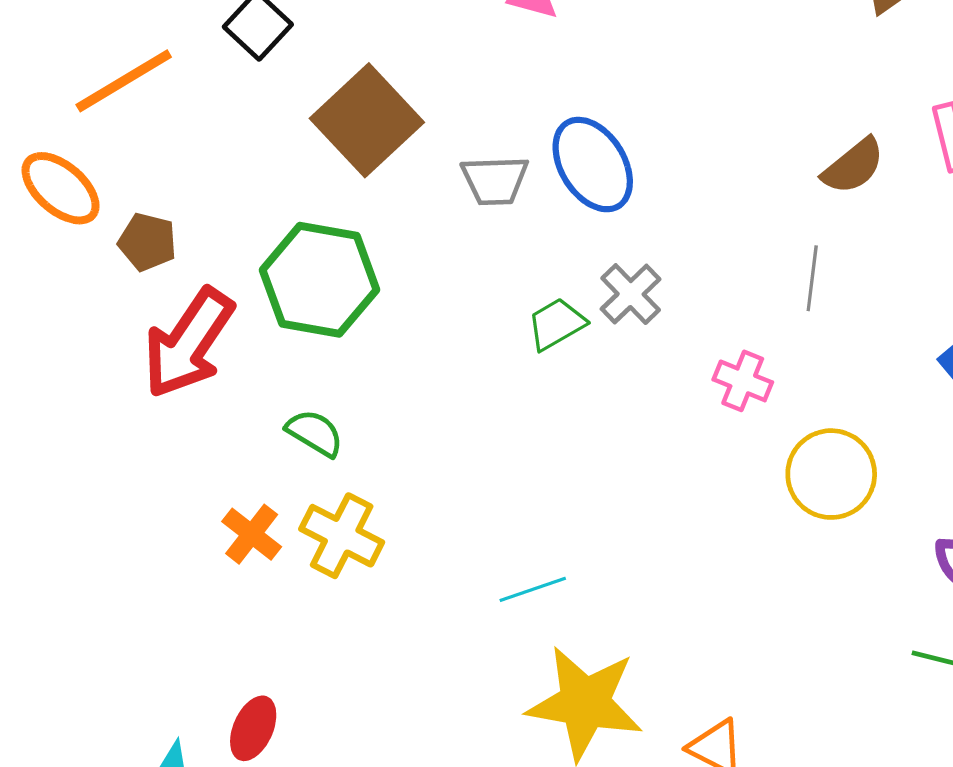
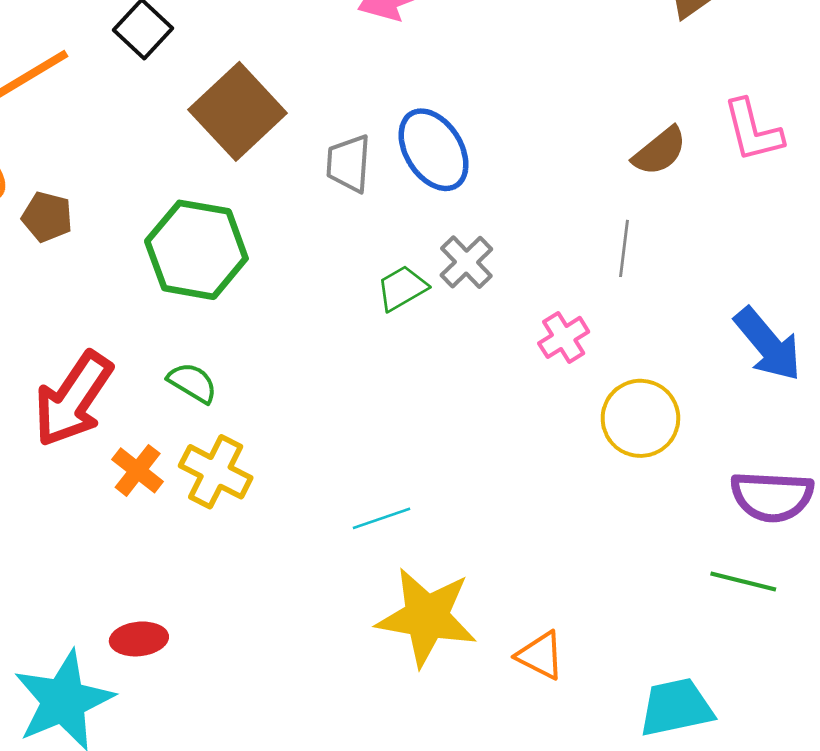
gray trapezoid: (495, 180) -> (349, 163), turned 96
red arrow: (188, 343) -> (73, 399), moved
pink cross: (743, 381) -> (564, 337), turned 36
red ellipse: (253, 728) -> (139, 639), turned 60

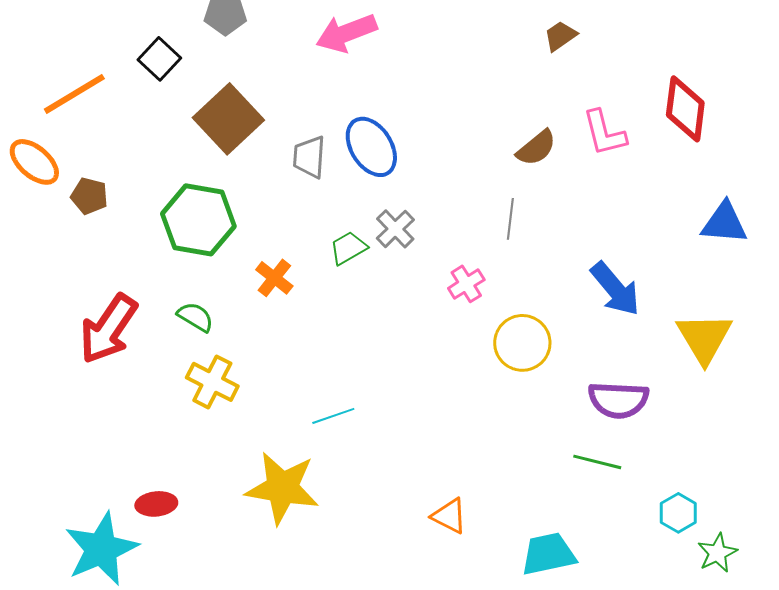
orange cross: (138, 470) -> (274, 278), moved
yellow star: (427, 617) -> (282, 488), moved

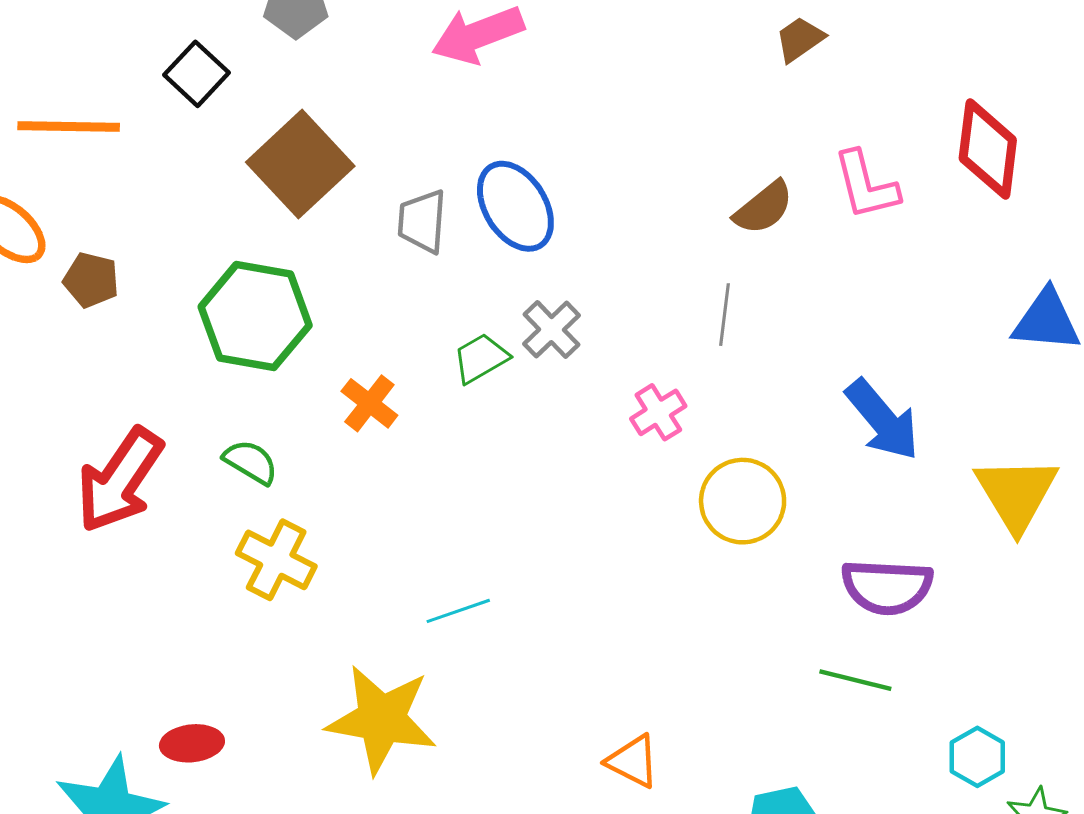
orange line: (74, 94) -> (69, 127), turned 32

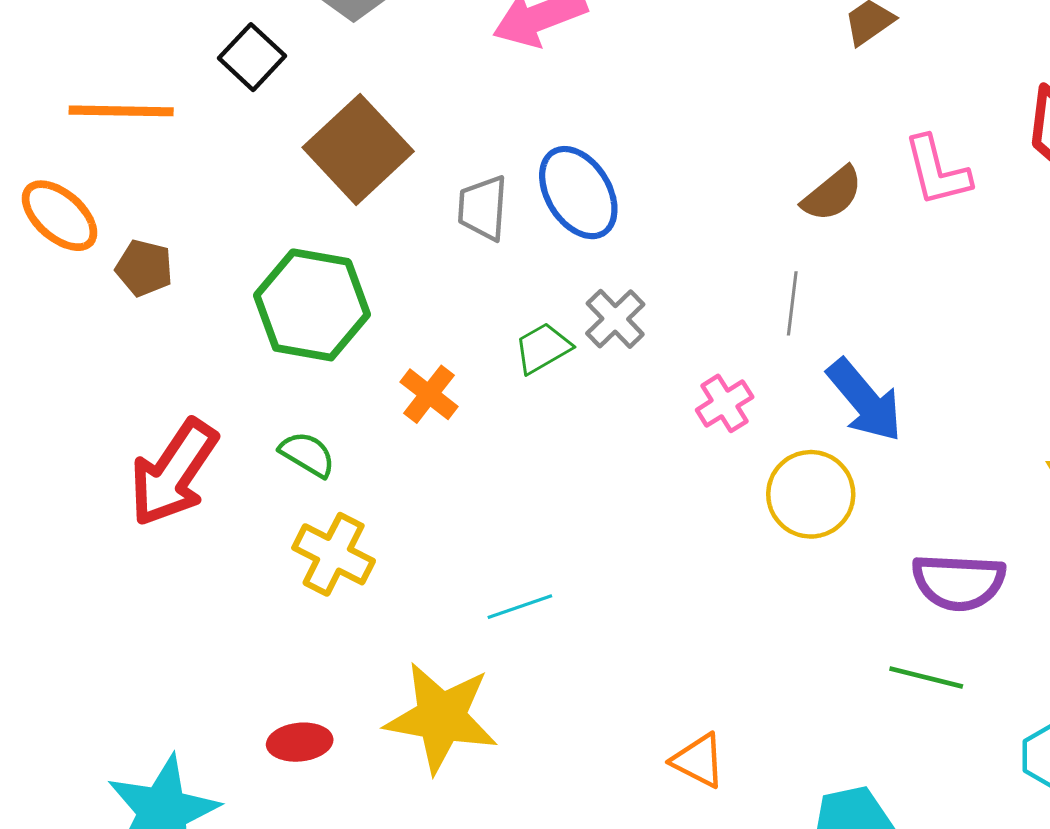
blue arrow: (882, 420) -> (865, 400), moved
red ellipse: (192, 743) -> (300, 742), moved

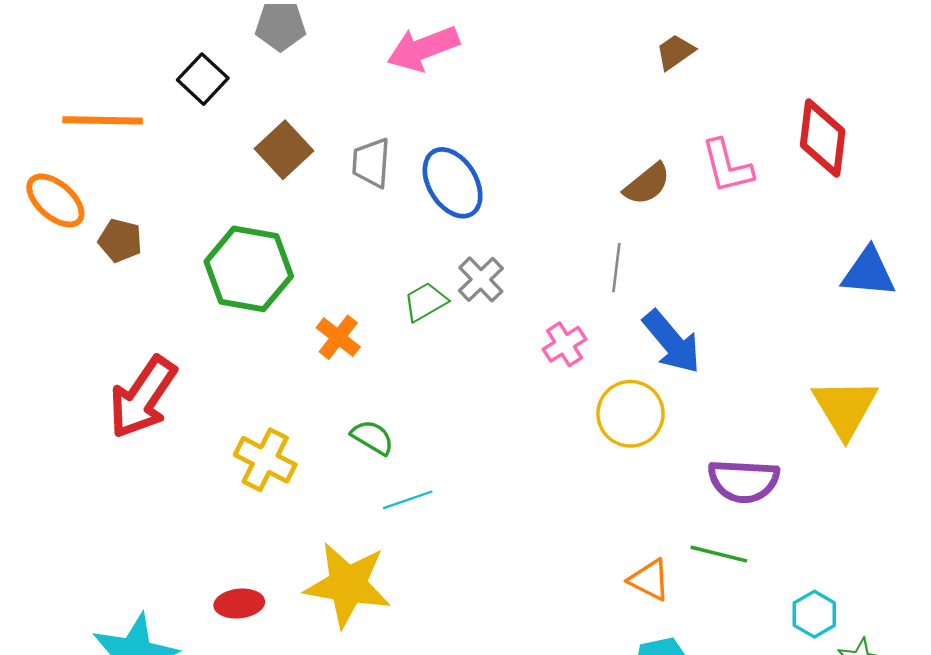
brown square: (358, 149) -> (284, 150), size x0.7
gray trapezoid: (483, 208) -> (371, 163), moved
green semicircle: (307, 454) -> (372, 437), moved
orange triangle: (698, 761) -> (649, 580), moved

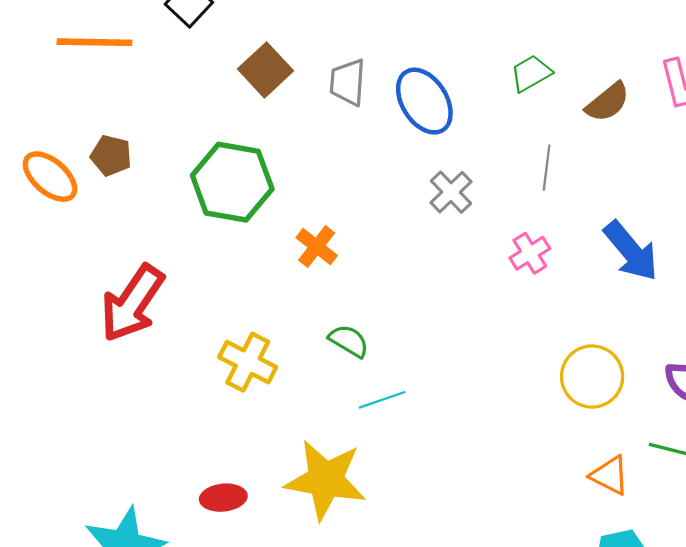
orange ellipse: (55, 200) -> (50, 177), moved
gray line: (616, 268) -> (547, 168), moved
green trapezoid: (425, 302) -> (531, 73), moved
yellow circle: (631, 414) -> (592, 377), moved

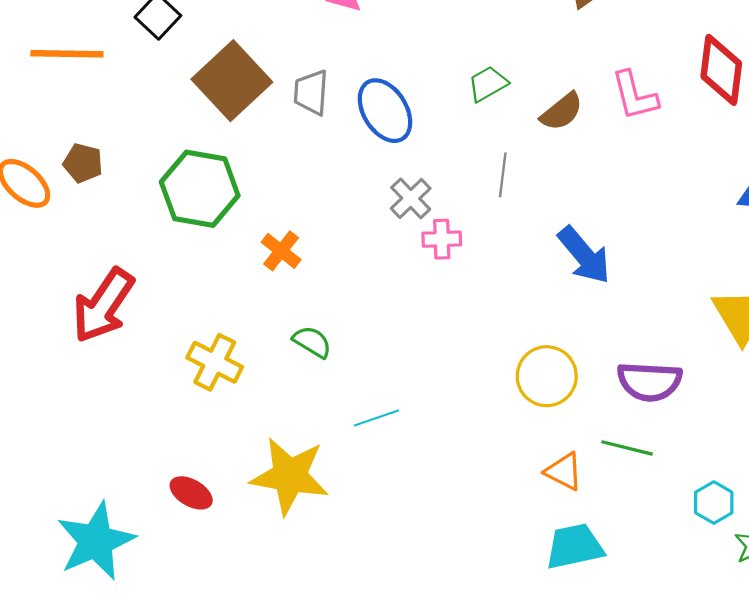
brown square: (266, 70) -> (232, 81), size x1.5
pink cross: (530, 253) -> (442, 239), moved, turned 30
cyan line: (382, 400) -> (376, 418), moved
red ellipse: (223, 498) -> (191, 493), turned 36

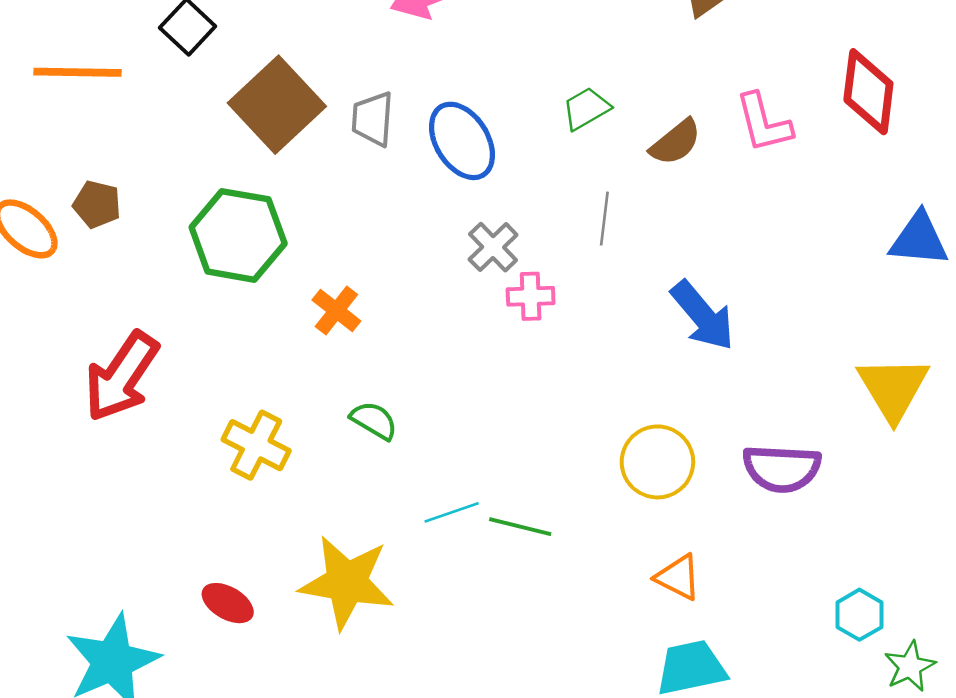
green line: (627, 448) -> (520, 527), moved

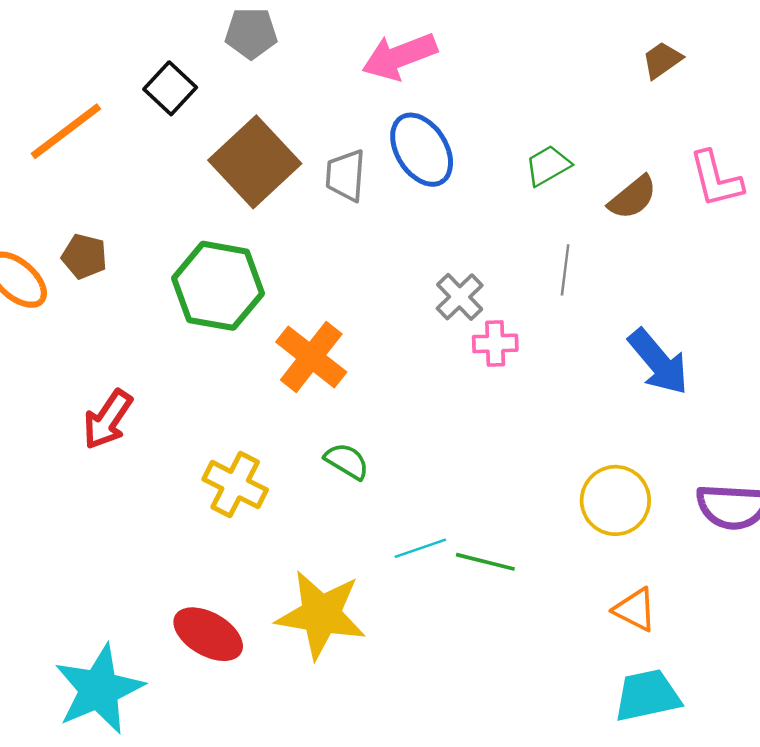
orange line: (78, 72) -> (66, 131), turned -38
blue ellipse: (462, 141) -> (422, 150), moved
orange cross: (336, 311) -> (311, 357), size x1.5
red arrow: (122, 377) -> (108, 419), size x0.7
red ellipse: (228, 603) -> (208, 634), size x1.4

